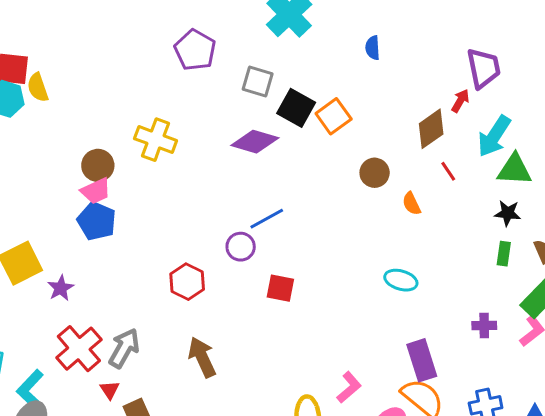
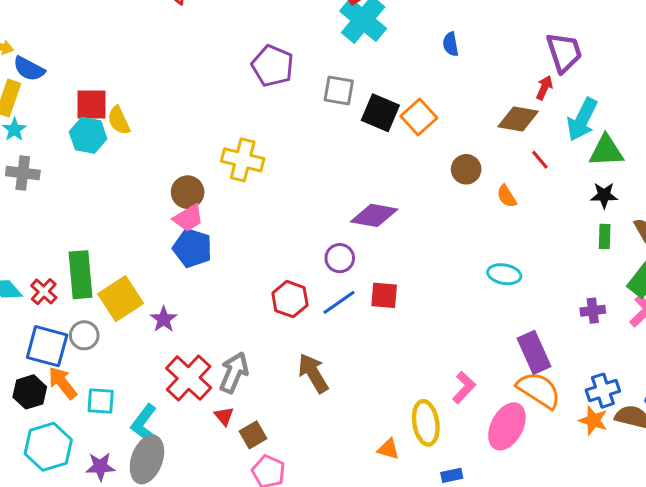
brown diamond: (431, 129) -> (518, 119), turned 51
purple diamond: (255, 142) -> (374, 215), moved
blue line: (267, 219) -> (339, 302), moved

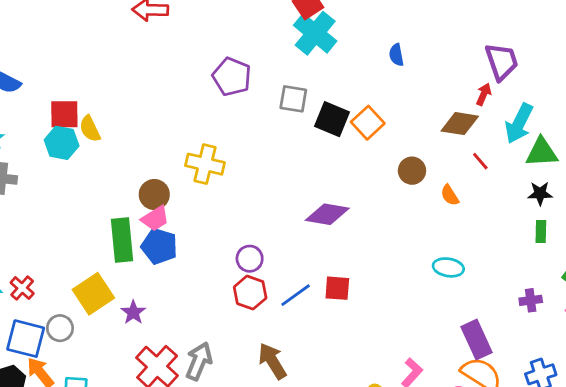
purple circle: (340, 258) -> (250, 259), moved
green rectangle: (80, 275) -> (122, 240), moved

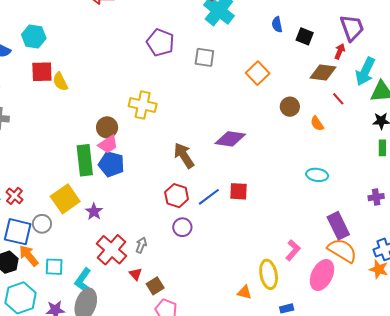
black square: (332, 119) -> (305, 36), moved, size x0.7
cyan hexagon: (62, 143) -> (34, 36), moved
purple circle: (250, 259) -> (182, 227), moved
gray arrow: (199, 361) -> (141, 245), size x0.6
brown arrow: (272, 361) -> (184, 156), moved

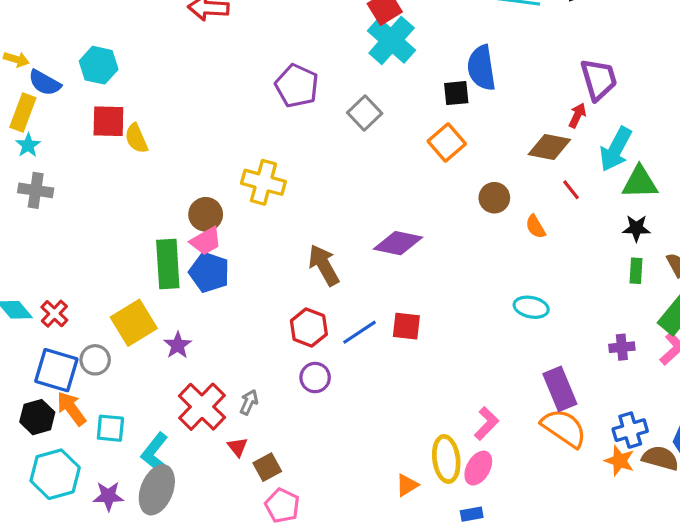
blue semicircle: (277, 25) -> (481, 68), size x1.8
black square: (305, 36) -> (456, 93), moved, turned -30
gray square: (204, 57) -> (365, 113), turned 35
pink ellipse: (322, 275) -> (478, 468), moved, size x0.7
orange triangle: (245, 292) -> (407, 485), turned -49

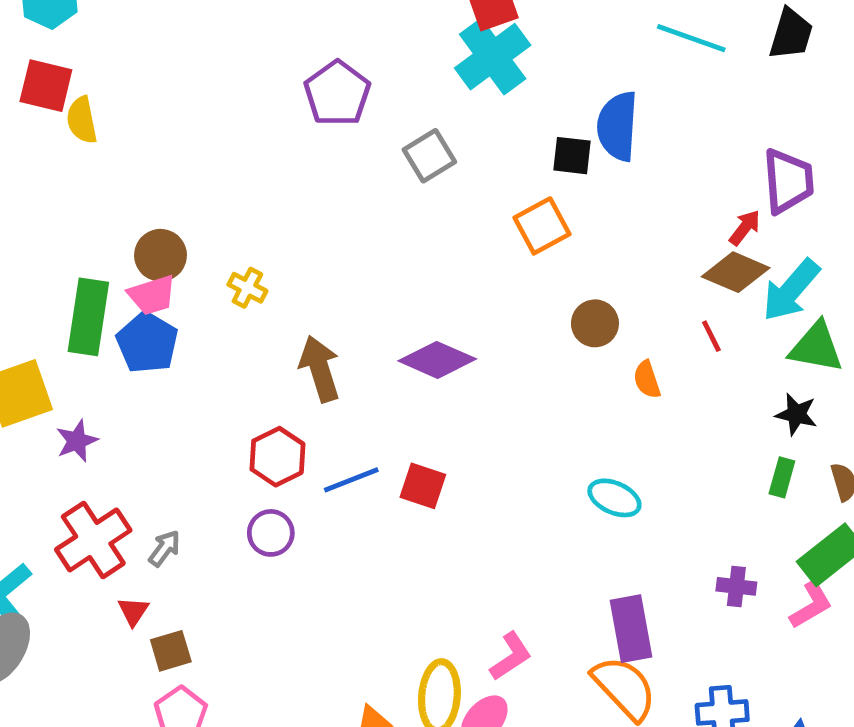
brown diamond: (549, 147) -> (736, 272), moved
yellow cross: (263, 182) -> (247, 288), moved, size x0.6

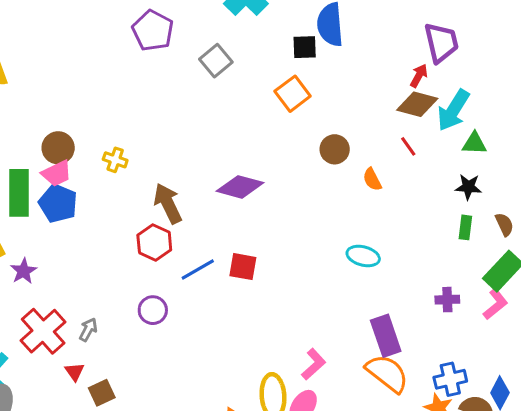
green triangle: (816, 347) -> (474, 143), size x0.7
red hexagon: (277, 457) -> (154, 242), moved

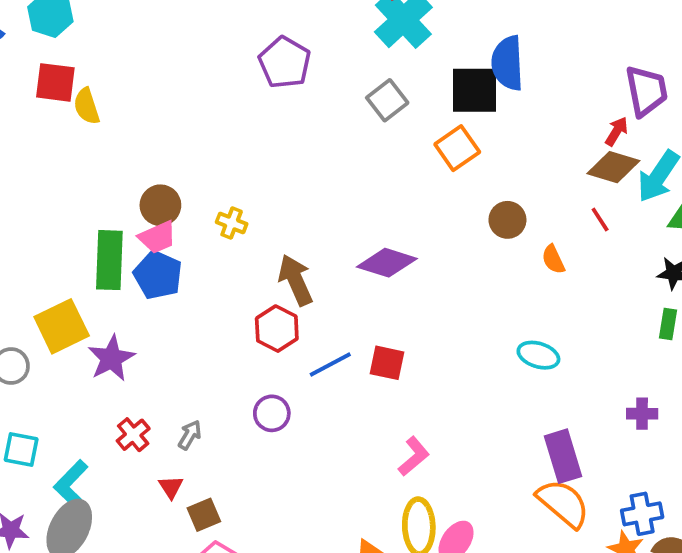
black square: (305, 47) -> (474, 90), size x1.6
gray square: (216, 61) -> (387, 100), moved
purple star: (24, 271) -> (111, 358), size x1.4
red cross: (43, 331) -> (133, 435), size x0.6
pink L-shape: (314, 364) -> (414, 456), moved

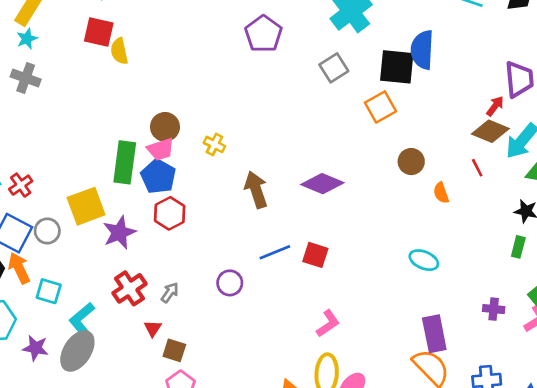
red hexagon: (277, 329) -> (170, 213), moved
red cross: (133, 435) -> (129, 288), size x1.4
brown square: (204, 515) -> (174, 350), turned 35

